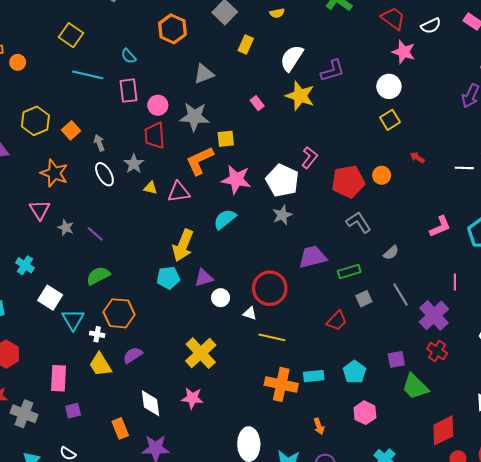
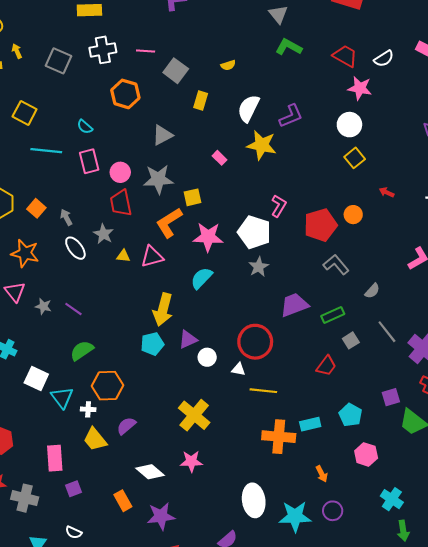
white diamond: (150, 403) -> (150, 472), turned -36

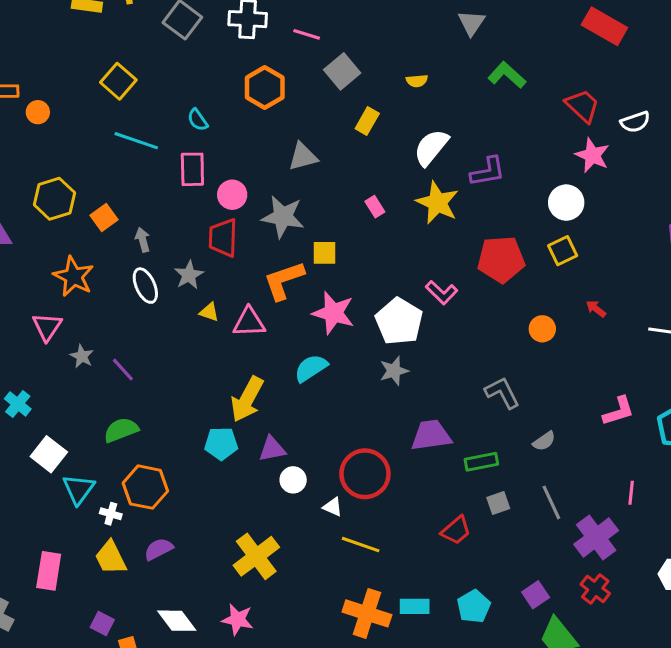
gray triangle: (278, 14) -> (471, 23), moved
pink L-shape: (279, 206) -> (442, 292), turned 90
red pentagon: (320, 225) -> (501, 259), moved
purple square: (391, 397) -> (536, 595), turned -30
purple square: (73, 489) -> (102, 623), moved, turned 35

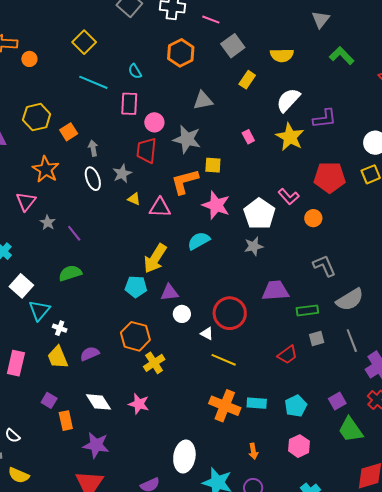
yellow semicircle: (417, 81) -> (282, 55), size x1.6
orange circle: (542, 329) -> (313, 218), moved
gray semicircle: (544, 441) -> (350, 300), size x1.8
orange hexagon: (145, 487) -> (135, 336), moved
yellow cross: (256, 556) -> (154, 363), size x0.7

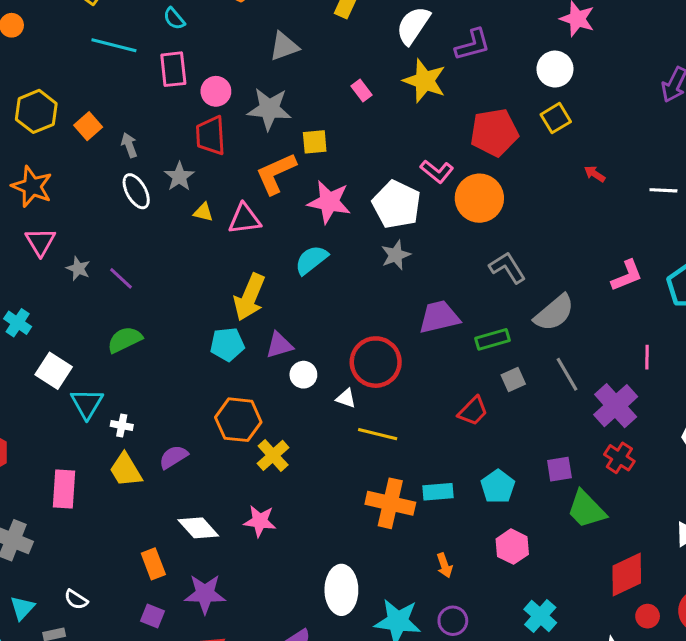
orange star: (46, 169) -> (32, 187), moved
orange circle: (313, 218) -> (479, 198), size x1.8
purple square: (49, 400) -> (152, 616), moved
purple square: (337, 401) -> (559, 469), turned 30

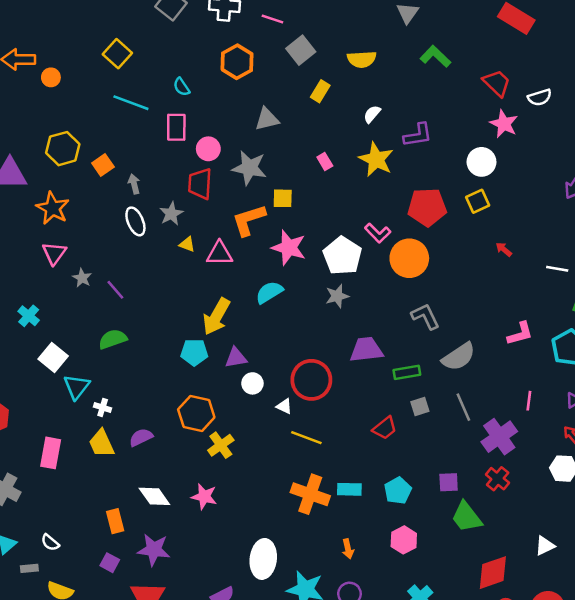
white semicircle: (413, 25) -> (372, 114), size x0.6

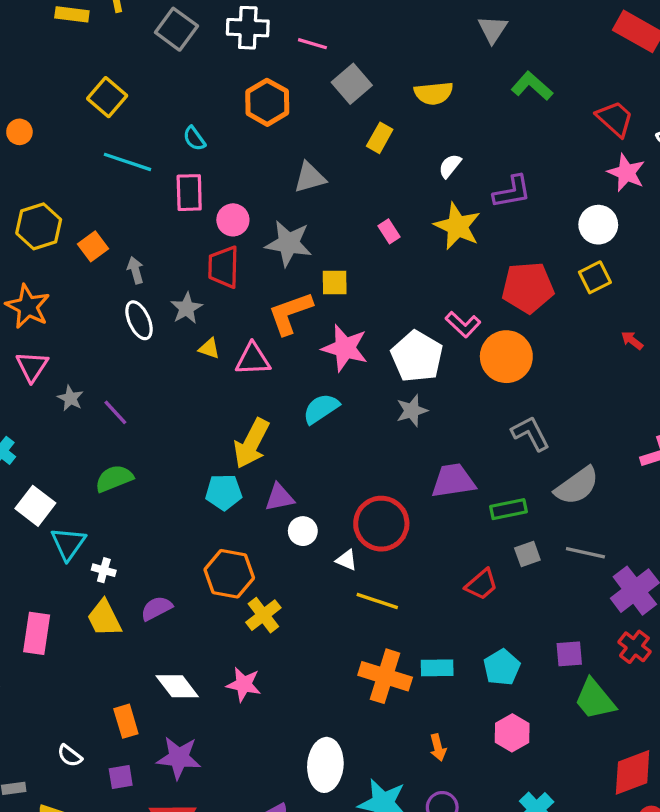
gray line: (463, 407) -> (585, 553), turned -52
white semicircle: (50, 542) -> (70, 756), moved
purple square: (110, 563) -> (121, 777), turned -36

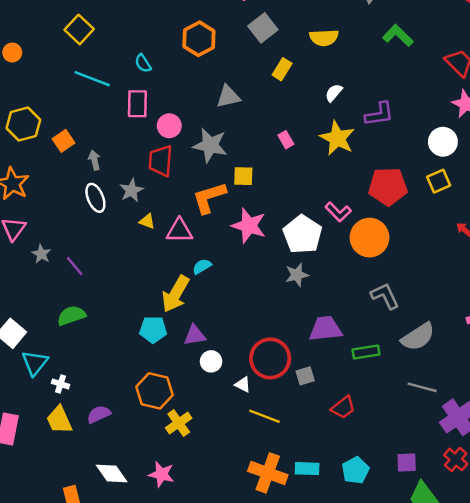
cyan semicircle: (321, 409) -> (202, 266), moved, size x0.7
gray square: (527, 554) -> (305, 376), moved

